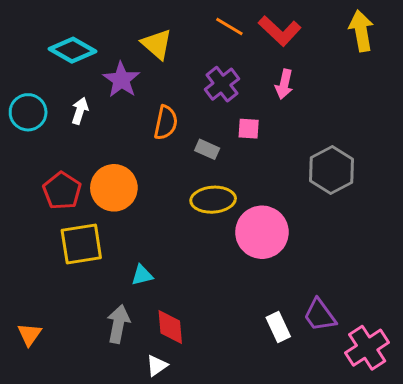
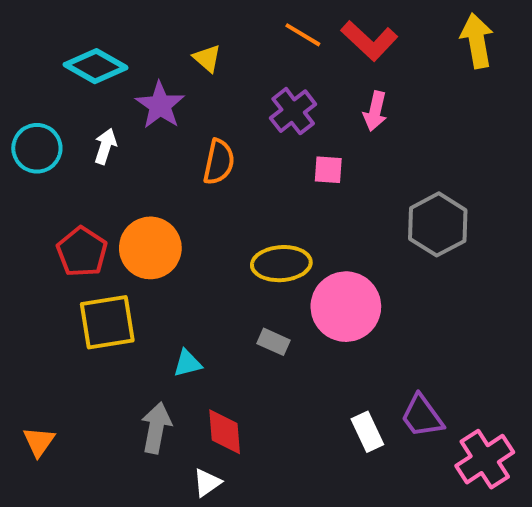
yellow triangle: (157, 44) -> (207, 58), size x0.7
gray rectangle: (207, 149) -> (274, 342), moved

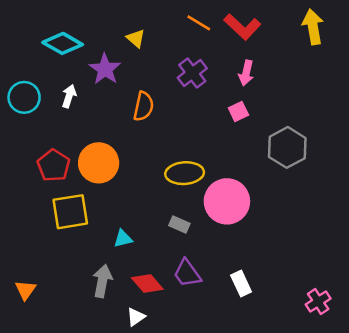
pink square: (328, 170) -> (238, 112), moved, turned -30
purple trapezoid: (422, 416) -> (187, 273), moved
red diamond: (225, 432) -> (147, 284), turned -36
pink cross: (485, 459) -> (318, 302), size x0.7

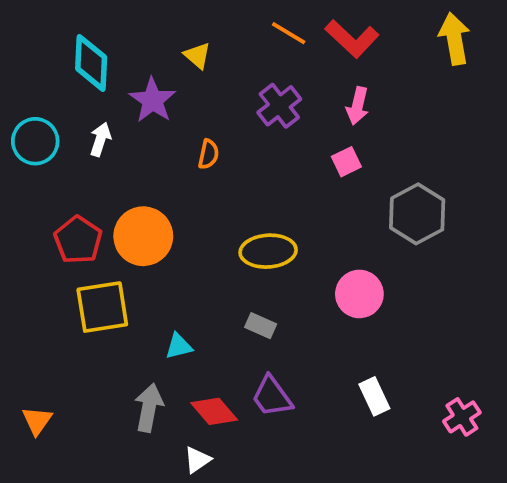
cyan diamond: (63, 43) -> (91, 63), turned 63
orange semicircle: (143, 106) -> (208, 154), size x0.7
pink circle: (227, 201) -> (359, 294), moved, size x0.7
white rectangle: (241, 284) -> (374, 396), moved
pink cross: (318, 302) -> (462, 417), moved

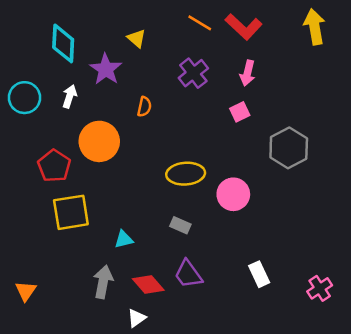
orange circle: (143, 236) -> (99, 141), moved
pink circle: (359, 294) -> (233, 194), moved

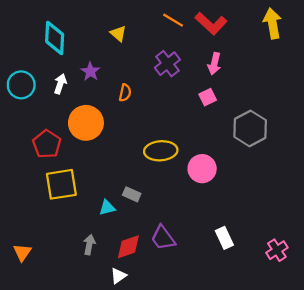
purple star: (106, 69) -> (90, 71), moved, size x0.7
gray rectangle: (180, 225) -> (132, 194), moved
gray arrow: (103, 282) -> (89, 245), size x0.7
red diamond: (148, 284) -> (128, 247), turned -68

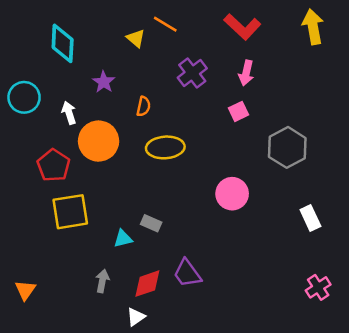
orange line: (173, 20) -> (165, 24), moved
white arrow: (60, 84) -> (69, 113), moved, turned -36
yellow ellipse: (161, 151) -> (165, 147), moved
white rectangle: (224, 238) -> (310, 218), moved

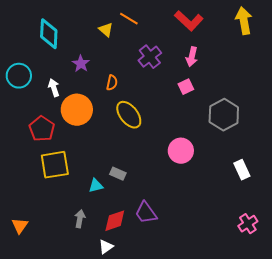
yellow ellipse: (165, 147) -> (129, 115), turned 56

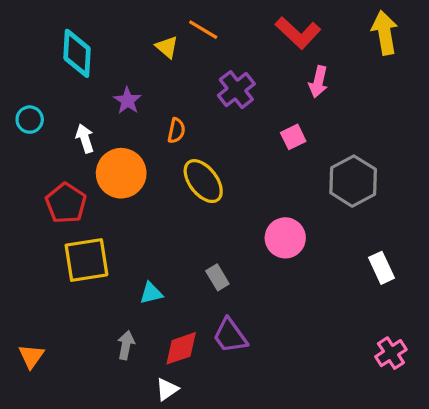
pink arrow: (192, 57) -> (318, 82), moved
cyan circle: (19, 76) -> (30, 120), size x0.7
gray rectangle: (118, 174) -> (217, 277), moved, turned 35

